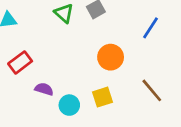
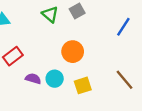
orange circle: (111, 57) -> (73, 52), moved
cyan circle: (69, 105) -> (55, 79), moved

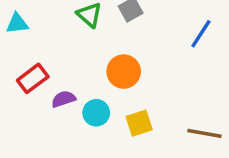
purple semicircle: (33, 79) -> (64, 99), moved, turned -35
brown line: (124, 80) -> (204, 133), moved, turned -40

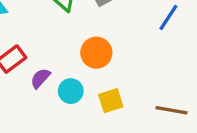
purple semicircle: (64, 99) -> (40, 78), turned -30

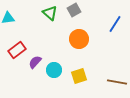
orange circle: (96, 53) -> (79, 39), moved

